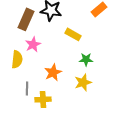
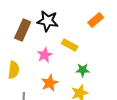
pink star: (33, 44) -> (45, 55), moved

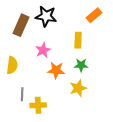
yellow rectangle: (70, 45) -> (78, 40), moved, turned 63
orange star: (50, 83) -> (56, 70), moved, turned 30

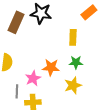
pink star: (43, 50) -> (33, 78), moved

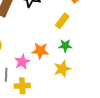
yellow rectangle: (73, 37) -> (62, 21), turned 35

